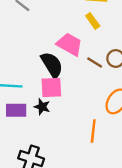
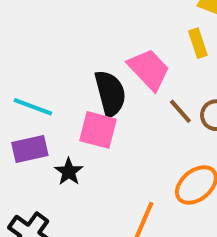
black star: (42, 107) -> (69, 172), moved
purple rectangle: (16, 110) -> (30, 149), turned -30

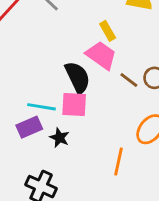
yellow rectangle: (198, 43) -> (108, 31), moved
cyan line: (33, 107) -> (41, 107), moved

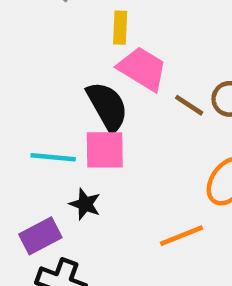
yellow rectangle: (108, 31) -> (120, 28), moved, turned 36
purple rectangle: (29, 127) -> (40, 236), moved
orange line: (119, 161) -> (182, 236), turned 60

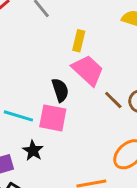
black semicircle: (107, 106) -> (60, 90), size x0.7

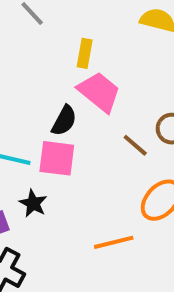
black semicircle: (60, 90) -> (64, 121), turned 50
brown line: (113, 100) -> (135, 145), moved

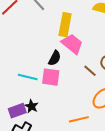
yellow rectangle: (85, 53) -> (65, 25), size x1.6
black star: (33, 203) -> (31, 106), moved

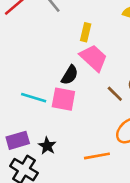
yellow rectangle: (65, 25) -> (86, 32), size x0.6
black star: (31, 106) -> (47, 146), moved

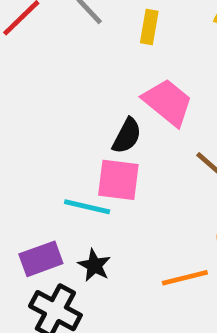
yellow rectangle: (86, 32) -> (149, 27), moved
cyan line: (34, 98) -> (87, 207), moved

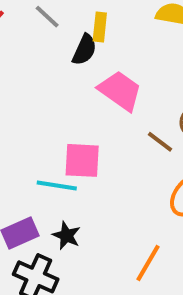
black semicircle: (127, 136) -> (84, 50), moved
orange line: (185, 278) -> (148, 263), moved, turned -42

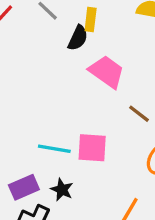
pink square: (82, 160) -> (92, 148), moved

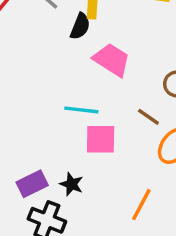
brown line: (139, 114) -> (148, 117), moved
cyan line: (54, 149) -> (81, 110), moved

